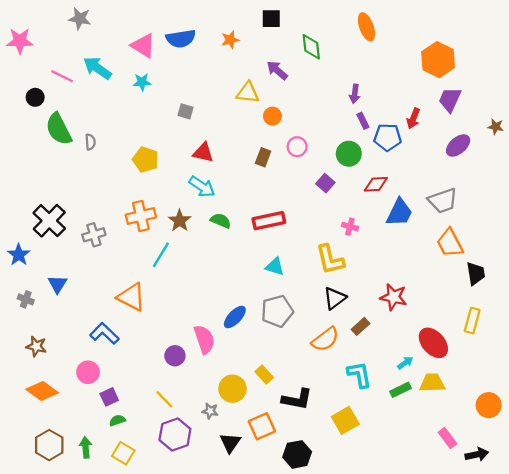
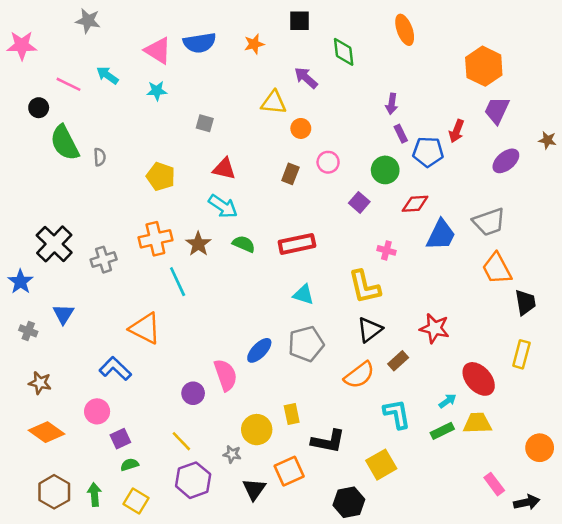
cyan arrow: (97, 68) -> (107, 75), size x0.7
cyan line: (161, 255) -> (178, 282), turned -56
yellow rectangle: (264, 375) -> (292, 414), turned 30
black hexagon: (297, 454) -> (349, 502), moved

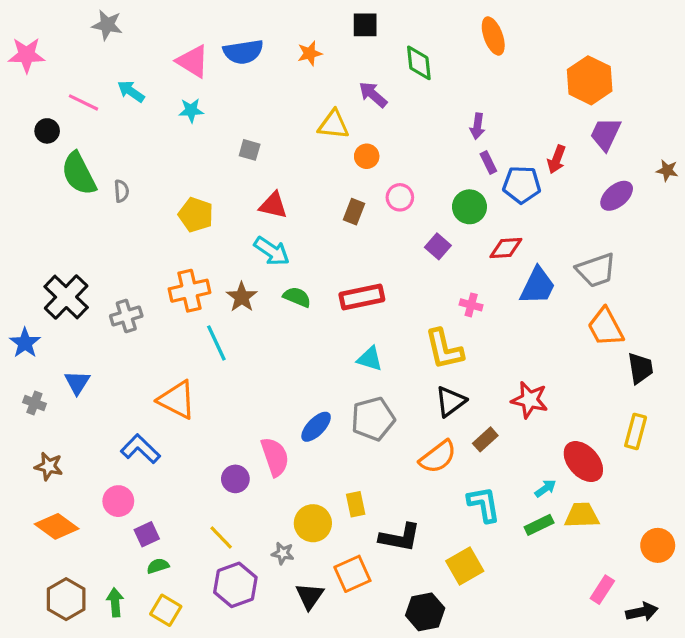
pink rectangle: (494, 484) -> (602, 590), turned 70

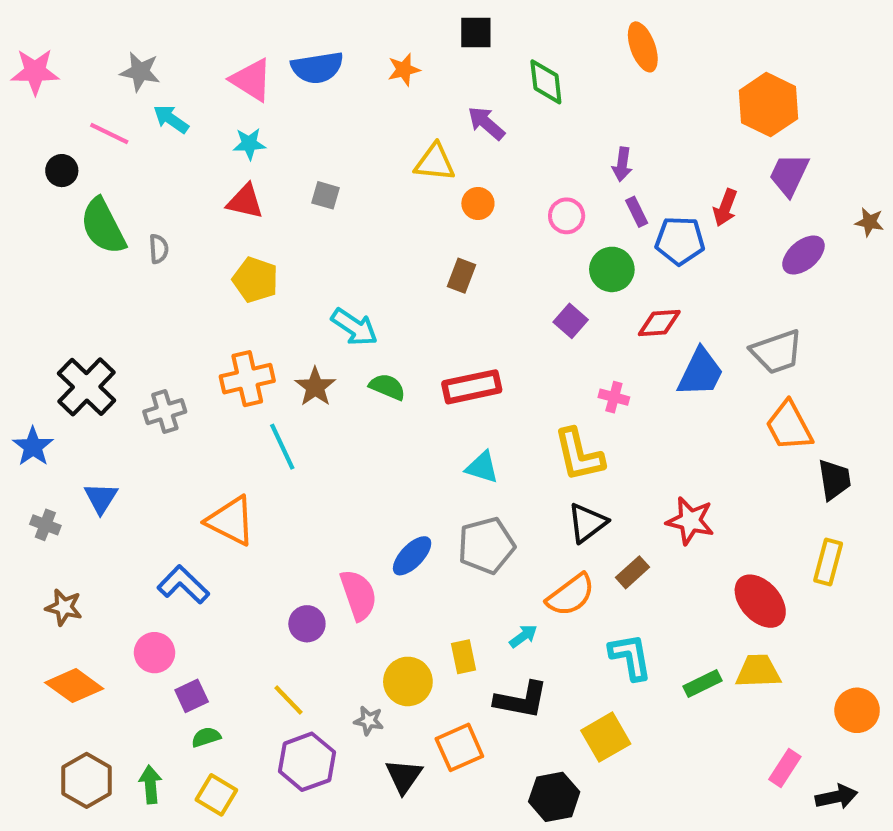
gray star: (107, 25) -> (140, 72), moved
pink circle: (400, 197) -> (567, 216), moved
red triangle: (273, 205) -> (245, 201), moved
cyan arrow: (545, 488) -> (523, 636), moved

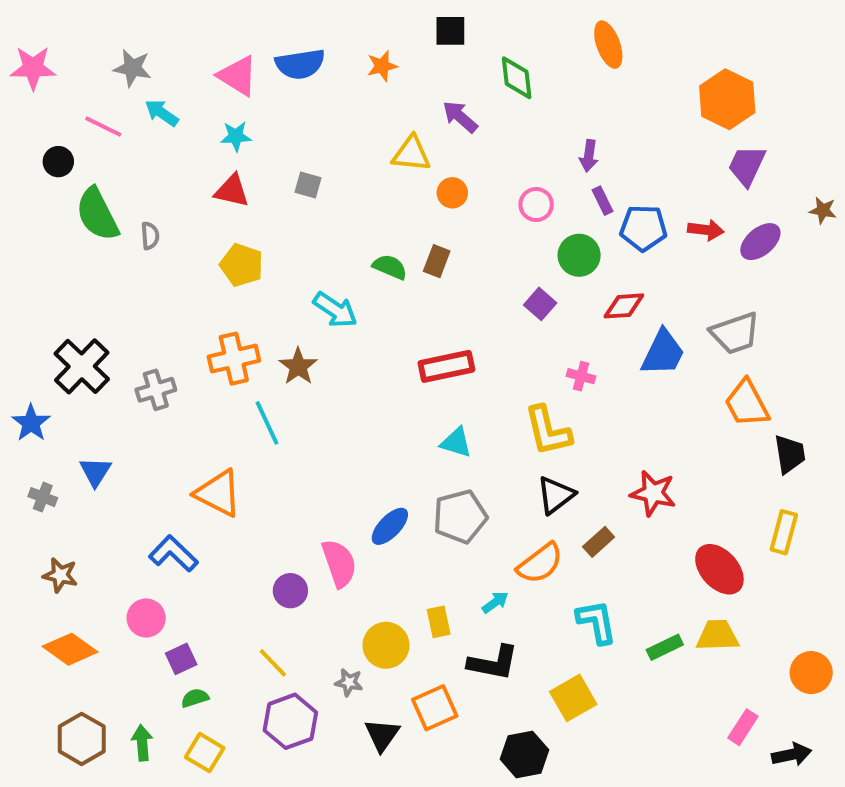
red arrow: (725, 208) -> (706, 230), moved, turned -104
green semicircle: (387, 387) -> (390, 267), moved

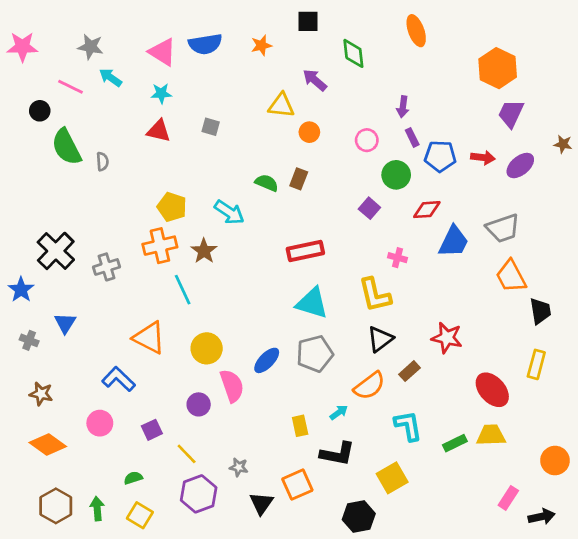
yellow pentagon: (242, 265) -> (172, 207), moved
cyan triangle: (456, 442) -> (312, 303), size x1.5
yellow circle: (386, 645) -> (207, 348), moved
purple square: (181, 659) -> (152, 430), moved

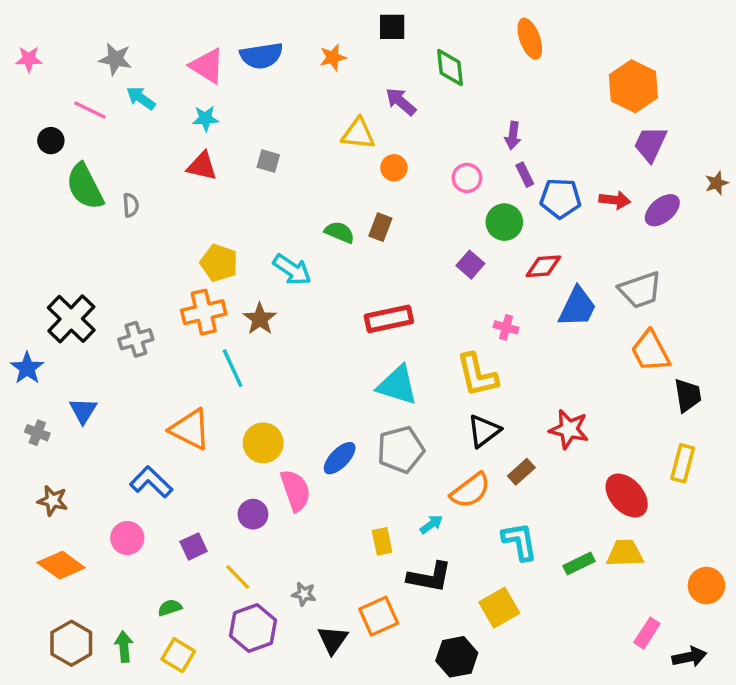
pink star: (22, 47) -> (29, 59), size x0.7
brown star: (563, 144) -> (717, 183), turned -30

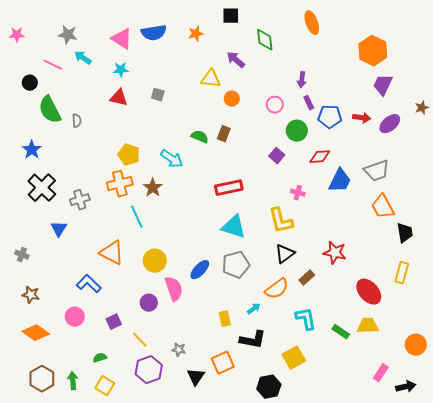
blue star: (27, 368) -> (32, 150), moved
blue triangle: (83, 411) -> (59, 229), moved
green rectangle: (579, 563) -> (341, 332), turned 60

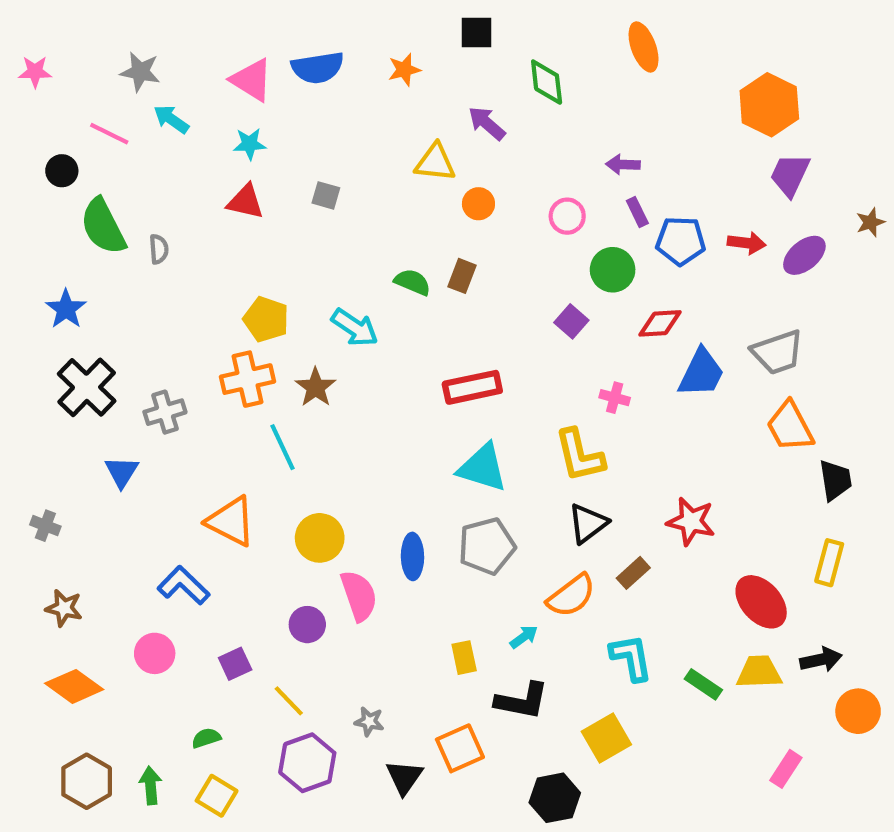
purple arrow: (302, 80) -> (623, 165), turned 84
blue ellipse: (200, 270) -> (412, 556), turned -45
black arrow: (406, 387) -> (821, 660), moved

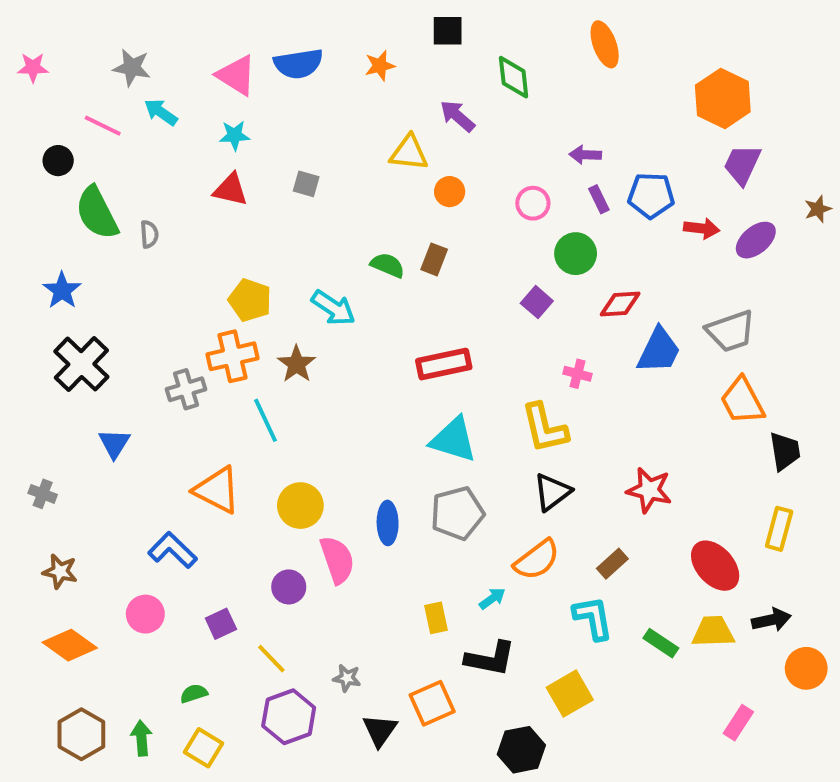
blue pentagon: (681, 241) -> (651, 195), moved
gray cross: (165, 412) -> (186, 389), moved
brown rectangle: (633, 573) -> (612, 564), moved

